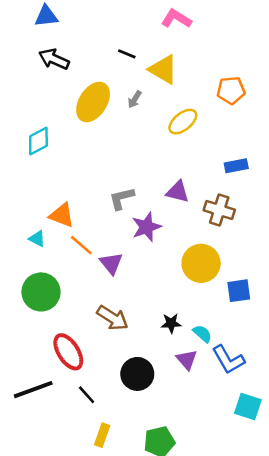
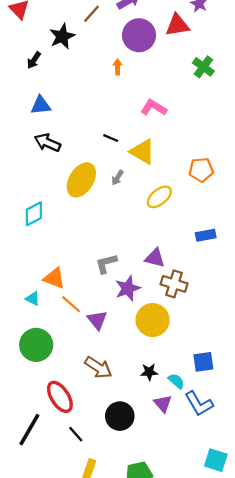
brown cross: (219, 210) -> (174, 284), moved
yellow circle: (201, 263) -> (153, 320), moved
blue square: (239, 291) -> (203, 362), moved
black line: (33, 390) -> (29, 430), turned -40
cyan square: (248, 406) -> (216, 460), moved

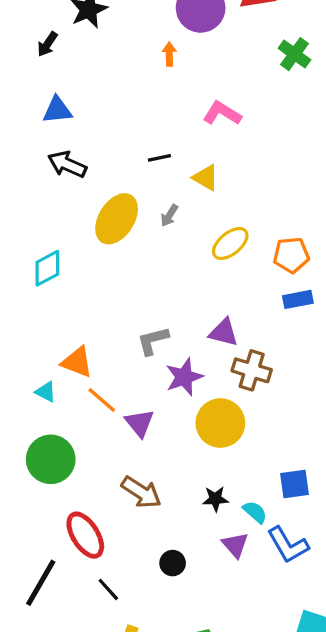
black line: (111, 138) -> (159, 158), turned -35
yellow triangle: (142, 152) -> (206, 178), size x0.7
orange pentagon: (201, 170) -> (291, 255), moved
black circle: (120, 416) -> (173, 563), size x0.6

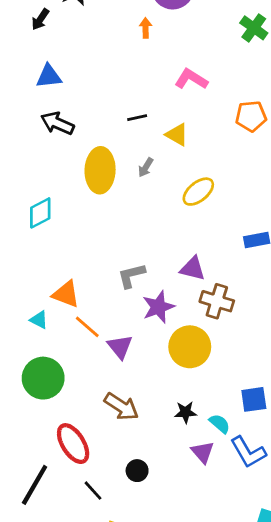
yellow ellipse: (117, 219) -> (100, 170), turned -30
orange pentagon: (291, 255) -> (251, 116), moved
black circle: (173, 563) -> (137, 471), moved

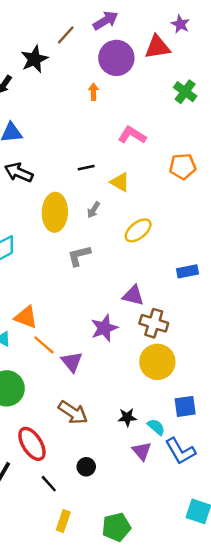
gray L-shape: (131, 276) -> (79, 256), moved
yellow circle: (190, 347) -> (157, 362), moved

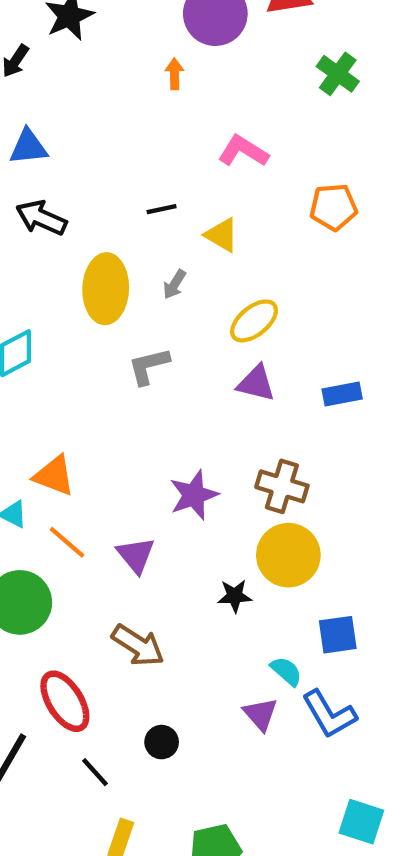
purple triangle: (133, 295) -> (256, 383), moved
orange line: (44, 345) -> (67, 542), moved
black star: (127, 417) -> (235, 596), moved

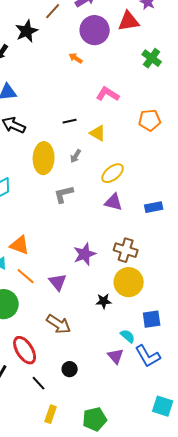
orange arrow: (174, 74) -> (76, 58), turned -56

